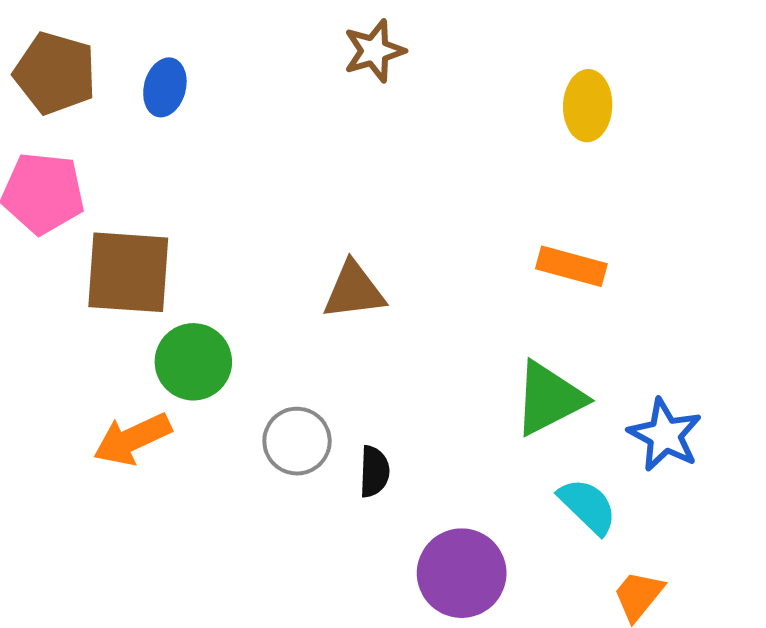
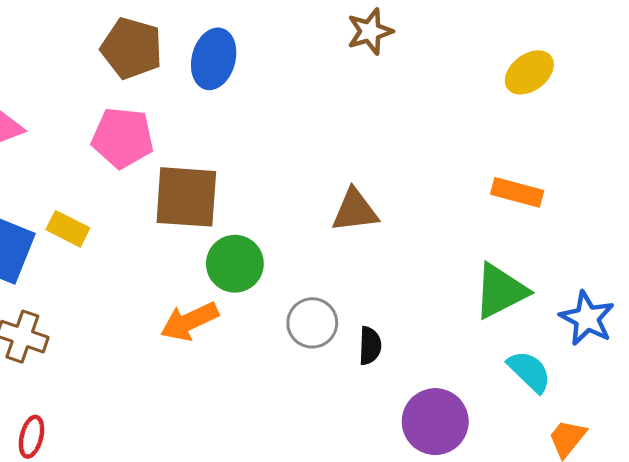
blue ellipse: (165, 87) -> (214, 59), size x1.4
yellow ellipse: (588, 106) -> (529, 72), turned 51

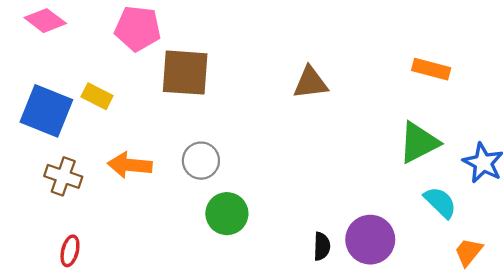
green circle: (235, 264) -> (227, 214), moved
orange arrow: (189, 321) -> (130, 165), moved, turned 30
gray circle: (312, 323) -> (201, 161), moved
black semicircle: (370, 346) -> (322, 246), moved

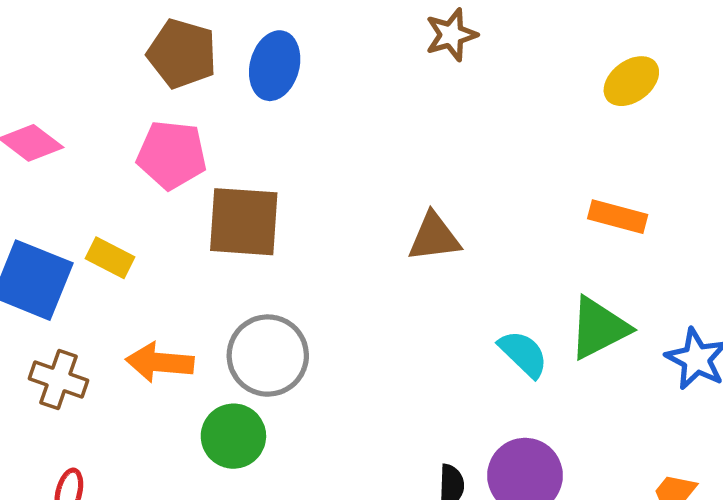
gray circle: (201, 161) -> (268, 356), size x1.4
cyan semicircle: (440, 202) -> (523, 354), moved
green circle: (227, 214) -> (233, 436), moved

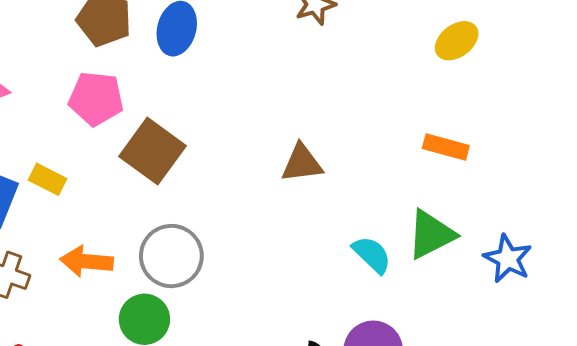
brown square: (244, 222) -> (153, 151), turned 32

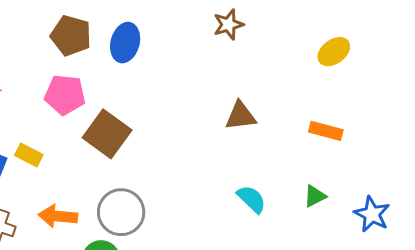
brown triangle: (302, 163) -> (240, 116), moved
green triangle: (431, 234) -> (315, 196), size x0.6
cyan semicircle: (372, 255) -> (252, 199), moved

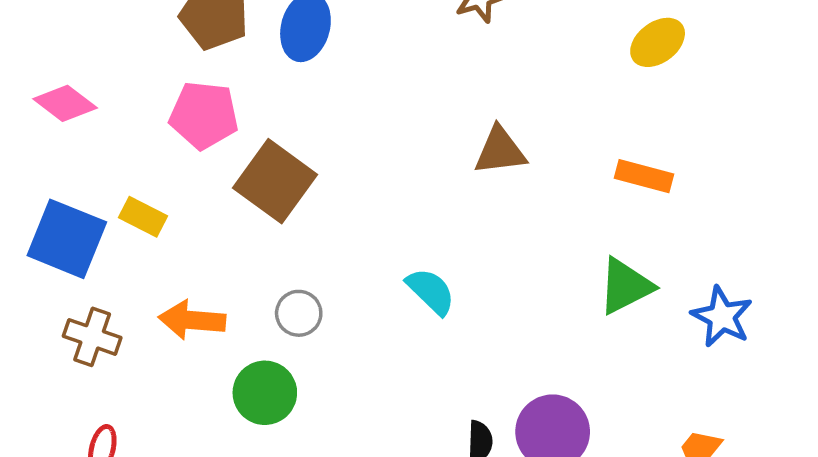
green triangle: (315, 196) -> (625, 286), size x1.5
cyan semicircle: (252, 199) -> (431, 291), moved
gray circle: (121, 212) -> (299, 313), size x0.6

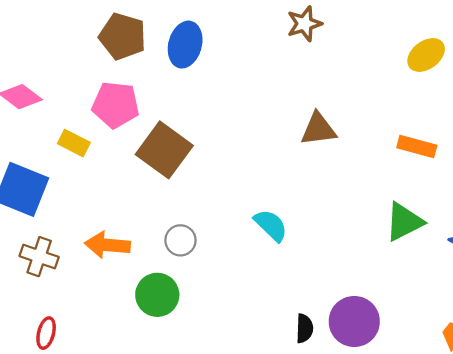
yellow rectangle: (143, 217) -> (74, 143), moved

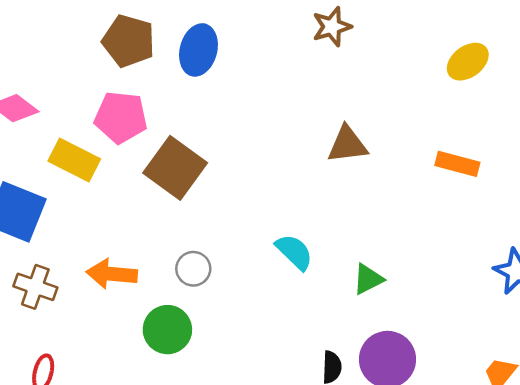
yellow rectangle: (74, 143) -> (74, 160), size x1.4
green triangle: (404, 222) -> (368, 279), moved, size x0.7

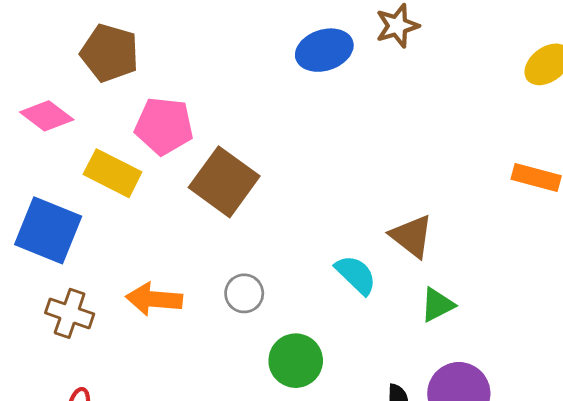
brown pentagon: (129, 41) -> (110, 53), moved
blue ellipse: (198, 50) -> (324, 50), moved, turned 57
brown triangle: (347, 144) -> (412, 236), moved, turned 45
green circle: (167, 330) -> (296, 361), moved

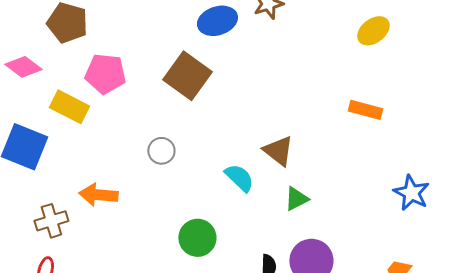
brown square: (224, 182) -> (187, 76), moved
gray circle: (244, 293) -> (161, 151), moved
brown cross: (70, 313) -> (51, 221), moved, turned -36

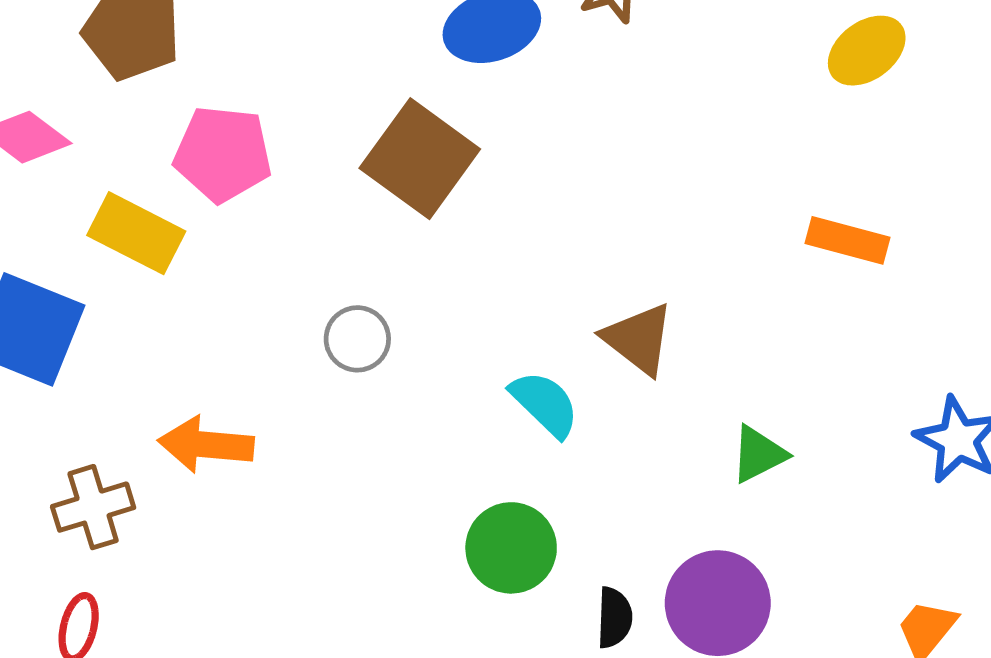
green triangle: (296, 199) -> (759, 454), moved
green circle: (197, 238) -> (511, 548), moved

